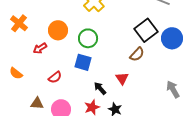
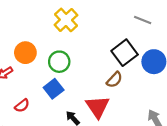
blue square: (83, 62) -> (54, 89), turned 36
red triangle: (122, 78) -> (98, 107), size x1.6

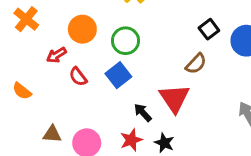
black square: (125, 53) -> (209, 29), size x0.6
red semicircle: (22, 106) -> (78, 77), moved, turned 91

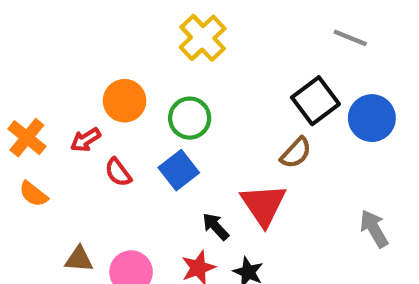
orange cross: (26, 19) -> (27, 138), moved
black square: (209, 29) -> (315, 101), size x1.5

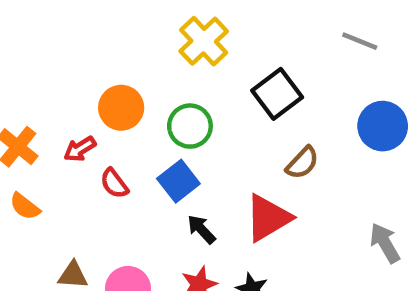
black square: (315, 101) -> (277, 94), moved
red triangle: (263, 205) -> (268, 218), turned 33
black arrow: (216, 227) -> (201, 229), moved

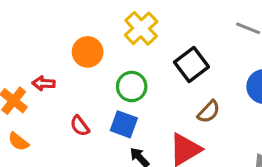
orange circle: (121, 108) -> (88, 52), moved
red arrow: (80, 149) -> (44, 83), moved, turned 35
blue square: (178, 181) -> (124, 124), turned -32

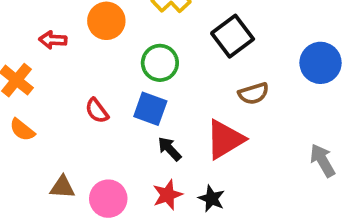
red arrow: (44, 83) -> (53, 40), moved
brown semicircle: (209, 112) -> (254, 93), turned 30

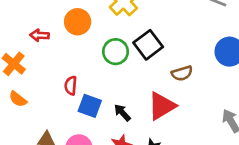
black square: (233, 36) -> (148, 45), moved
blue square: (150, 109) -> (90, 106), moved
red semicircle: (97, 111) -> (71, 86), turned 42

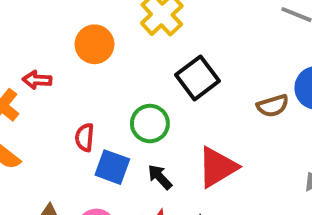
red arrow: (40, 35) -> (37, 80), moved
green circle: (116, 52) -> (150, 124), moved
brown semicircle: (182, 73) -> (273, 106), moved

